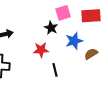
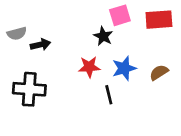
blue star: (74, 41) -> (124, 68), moved

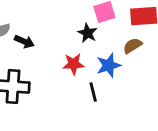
black arrow: (40, 45) -> (24, 41), turned 36
brown semicircle: (159, 72) -> (132, 46), moved

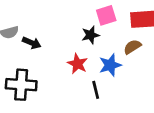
black star: (88, 33) -> (90, 35), turned 30
red star: (73, 64) -> (77, 64), turned 30

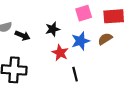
black star: (90, 35) -> (53, 29), moved
blue star: (110, 65) -> (80, 41), moved

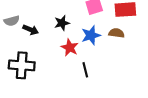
brown semicircle: (105, 39) -> (117, 33), turned 40

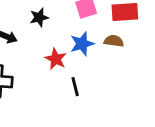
black star: (62, 23) -> (39, 17), moved

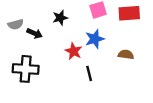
brown semicircle: (114, 41) -> (126, 55), moved

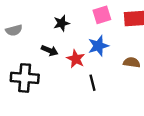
black arrow: (35, 33) -> (50, 51), moved

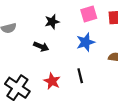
red star: (76, 59) -> (52, 81), moved
black cross: (25, 78) -> (17, 88), moved, turned 30

